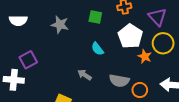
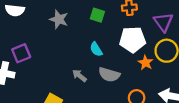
white pentagon: (130, 36) -> (132, 40), turned 30
gray semicircle: (119, 81) -> (109, 75), moved

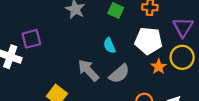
gray semicircle: (109, 75) -> (119, 74), turned -65
gray arrow: (79, 76) -> (88, 70), size x1.5

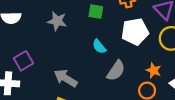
orange star: (159, 67) -> (154, 70), moved
gray arrow: (88, 70) -> (66, 78), moved

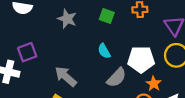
white pentagon: (135, 32) -> (141, 59), moved

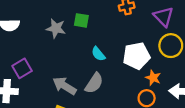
green square: (107, 16) -> (81, 20), moved
gray semicircle: (117, 78) -> (94, 83), moved

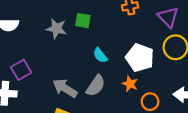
white pentagon: (136, 56) -> (140, 58), turned 30
orange star: (153, 78) -> (130, 84), moved

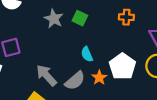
orange star: (130, 84) -> (99, 78), moved

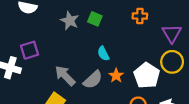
white pentagon: (122, 66) -> (147, 76), moved

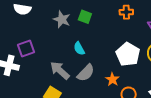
cyan semicircle: (103, 54) -> (79, 48), moved
orange star: (116, 76) -> (112, 79), moved
white pentagon: (147, 76) -> (128, 54), moved

